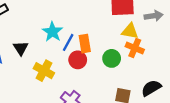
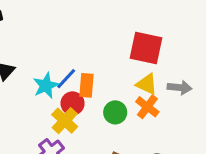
gray arrow: (154, 16) -> (179, 88), moved
cyan star: (52, 32) -> (46, 86), moved
yellow cross: (44, 71) -> (65, 121), moved

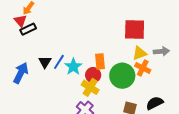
blue line: (66, 79) -> (59, 62), moved
yellow triangle: (147, 84) -> (139, 53), turned -35
green circle: (115, 112) -> (122, 76), size x1.6

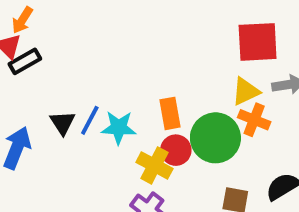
red square: (135, 29) -> (258, 42), moved
cyan star: (73, 67) -> (119, 128), turned -30
red circle: (93, 75) -> (176, 150), moved

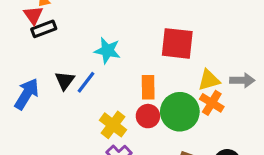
red square: (258, 42) -> (177, 43), moved
cyan star: (119, 128) -> (107, 51), moved
yellow cross: (154, 165) -> (113, 125), moved

